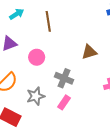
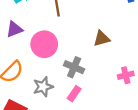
pink circle: (37, 57) -> (44, 44), size x1.5

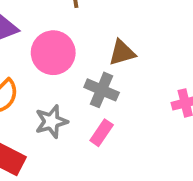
brown triangle: (102, 39) -> (122, 53), moved

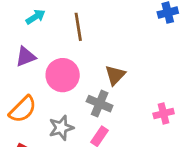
brown triangle: (122, 53) -> (115, 75), turned -30

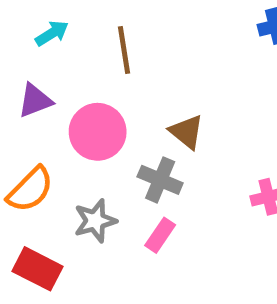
brown triangle: (115, 75) -> (187, 132), turned -35

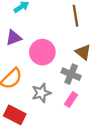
brown line: (124, 50) -> (75, 16), moved

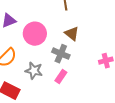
gray star: (41, 93) -> (34, 71), turned 30

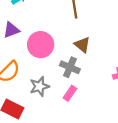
gray star: (34, 71) -> (39, 86), turned -30

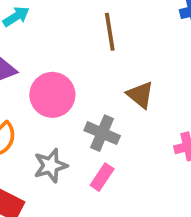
brown triangle: (82, 45) -> (140, 95), moved

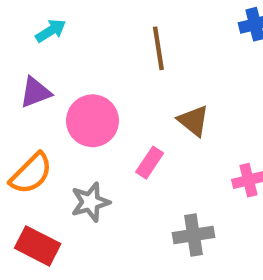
gray cross: (102, 133) -> (194, 235), moved, turned -32
pink rectangle: (102, 177) -> (150, 163), moved

